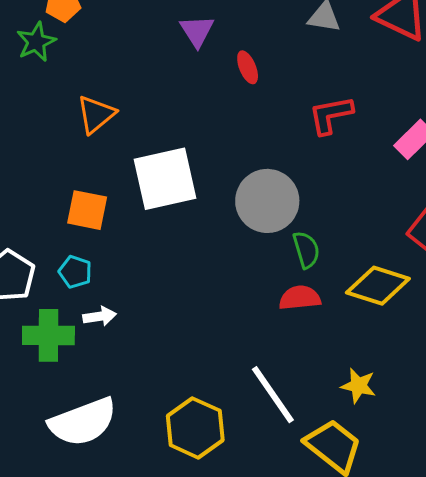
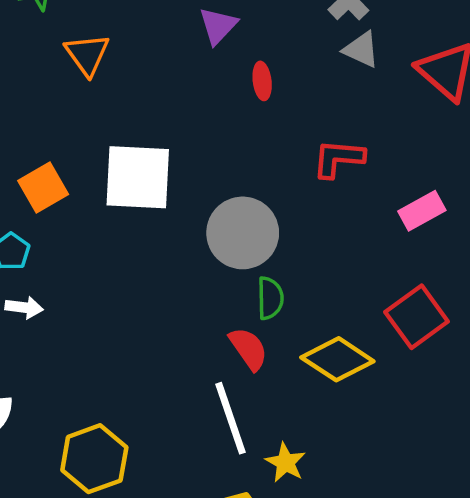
orange triangle: (96, 114) -> (87, 54), moved, turned -42
orange square: (87, 210) -> (43, 188), turned 33
red semicircle: (300, 298) -> (248, 349), turned 45
white line: (273, 395) -> (231, 418), moved

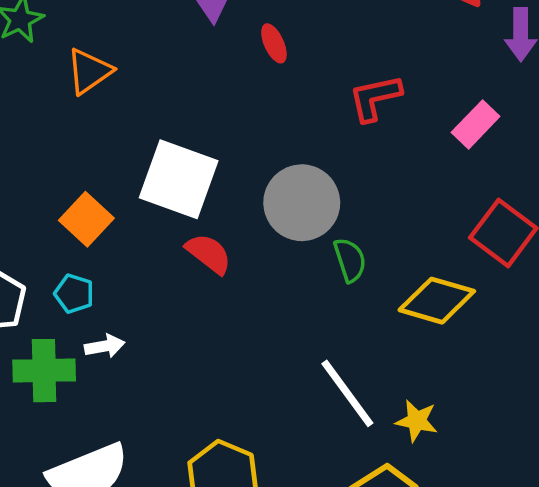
orange triangle: (87, 54) -> (89, 71), turned 48
white square: (138, 177) -> (179, 179), turned 34
red semicircle: (248, 349) -> (209, 254), moved

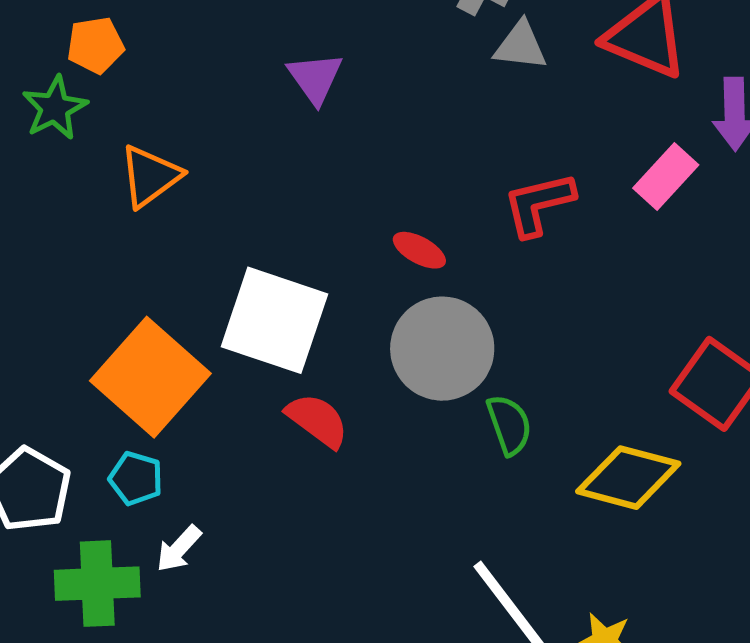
red ellipse: (274, 43) -> (419, 250), moved, turned -36
pink rectangle: (476, 124) -> (666, 176), moved
orange square: (86, 219) -> (150, 377), size x1.6
white arrow: (105, 346) -> (179, 549), turned 144

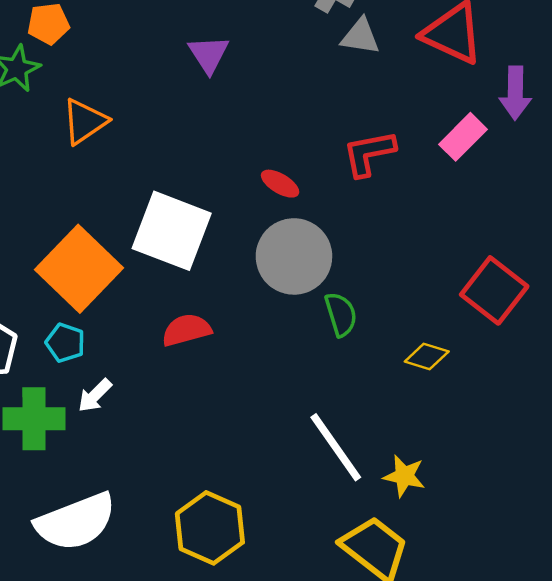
red semicircle: (317, 420) -> (186, 330), moved, turned -54
yellow diamond: (628, 478) -> (427, 357), size x0.6

